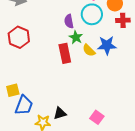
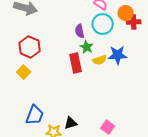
red cross: (123, 20) -> (134, 22), moved
yellow semicircle: (89, 50) -> (100, 60), turned -64
yellow square: (13, 90) -> (24, 72), moved, turned -32

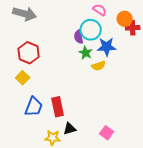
cyan circle: (103, 24) -> (91, 30), moved
blue star: (118, 55) -> (107, 47), moved
red rectangle: (76, 63) -> (58, 107), moved
blue trapezoid: (35, 115) -> (34, 107), moved

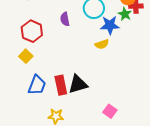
purple semicircle: (79, 37) -> (65, 19), moved
green star: (86, 53) -> (125, 14), moved
black triangle: (70, 129) -> (78, 84), moved, size x1.5

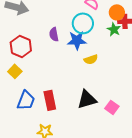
blue star: (110, 25) -> (77, 40), moved
black triangle: (78, 84) -> (87, 99), moved
pink square: (110, 111) -> (112, 107), moved

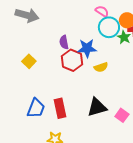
cyan circle: (83, 23) -> (109, 27), moved
red hexagon: (21, 46) -> (72, 60), moved
yellow square: (15, 71) -> (29, 61), moved

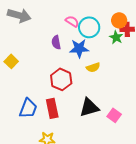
pink semicircle: (102, 11) -> (72, 21), moved
cyan circle: (109, 27) -> (89, 27), moved
red hexagon: (72, 60) -> (61, 79), moved
yellow square: (29, 61) -> (11, 61), moved

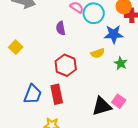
green star: (116, 37) -> (121, 63), moved
blue star: (79, 48) -> (114, 34), moved
black triangle: (89, 107) -> (102, 106), moved

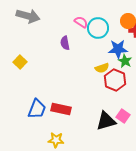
green star: (121, 63) -> (125, 61), moved
red hexagon: (66, 65) -> (115, 80), moved
red rectangle: (57, 94) -> (61, 109), turned -66

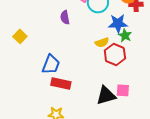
blue trapezoid: (37, 109) -> (51, 64), moved
pink square: (123, 116) -> (123, 90), turned -32

